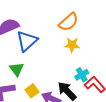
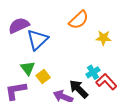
yellow star: (72, 45) -> (103, 38), moved
yellow square: (32, 91) -> (43, 76), moved

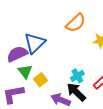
purple semicircle: (19, 25) -> (17, 54), moved
cyan cross: (93, 72) -> (77, 76), moved

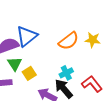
orange semicircle: (76, 23) -> (69, 41), moved

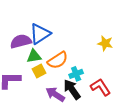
orange semicircle: (69, 41) -> (58, 60), moved
green triangle: (15, 64) -> (34, 56), moved, turned 49

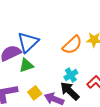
orange semicircle: (58, 60) -> (72, 45), moved
yellow square: (39, 71) -> (35, 93), moved

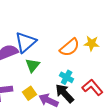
green triangle: (26, 65) -> (33, 65), moved, turned -35
cyan cross: (71, 75) -> (67, 77), turned -32

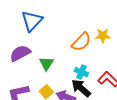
blue triangle: (26, 42) -> (32, 21), moved

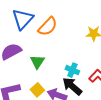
orange semicircle: (81, 42) -> (48, 26), moved

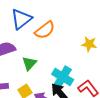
cyan cross: (72, 70) -> (63, 77), size x1.5

